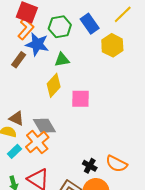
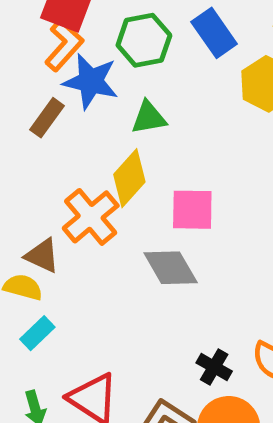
gray diamond: (44, 126) -> (171, 268), moved
orange cross: (37, 142) -> (91, 217), moved

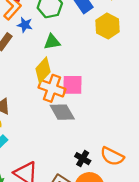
blue star: (91, 81) -> (25, 25), size x0.6
orange cross: (91, 217) -> (52, 88), moved, turned -30

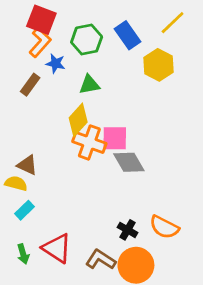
gray diamond: (62, 112) -> (129, 162), moved

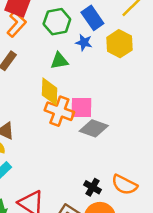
blue star: (56, 63) -> (84, 42), moved
yellow diamond: (78, 120) -> (50, 92), turned -40
gray diamond: (129, 162) -> (94, 128), turned -40

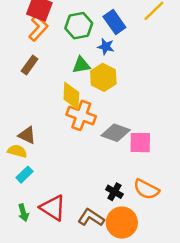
yellow hexagon: (119, 44) -> (103, 77), moved
pink square: (81, 107) -> (140, 143), moved

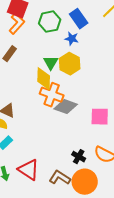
green triangle: (81, 65) -> (51, 63), moved, turned -49
gray diamond: (116, 133) -> (66, 107), moved

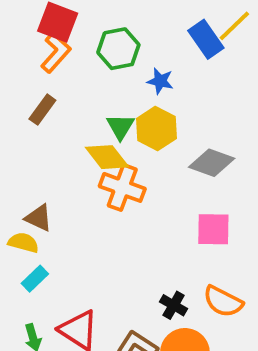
blue rectangle: (79, 19) -> (206, 39), moved
yellow diamond: (44, 79) -> (107, 157), turned -40
gray diamond: (66, 107) -> (212, 163), moved

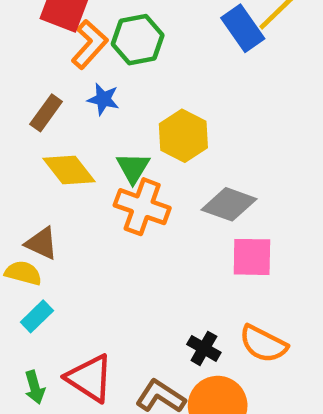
orange L-shape: (56, 52) -> (90, 44), moved
blue star: (160, 81) -> (103, 99), moved
green triangle: (120, 127) -> (133, 168), moved
yellow diamond: (107, 157) -> (69, 170), moved
gray diamond: (212, 163) -> (229, 204), moved

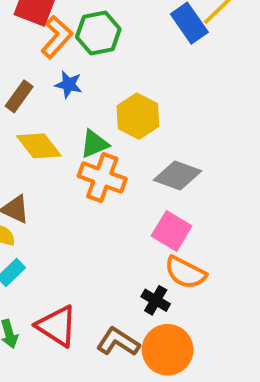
green triangle: (133, 168) -> (94, 144), turned 36
pink square: (252, 257) -> (172, 231), moved, turned 30
orange semicircle: (263, 344) -> (185, 273), moved

